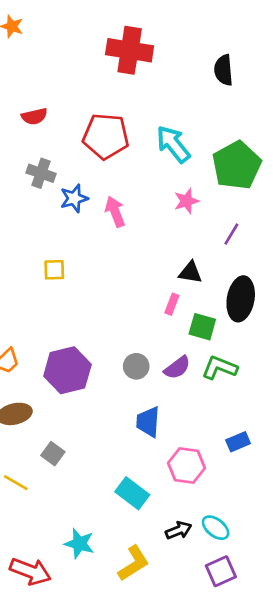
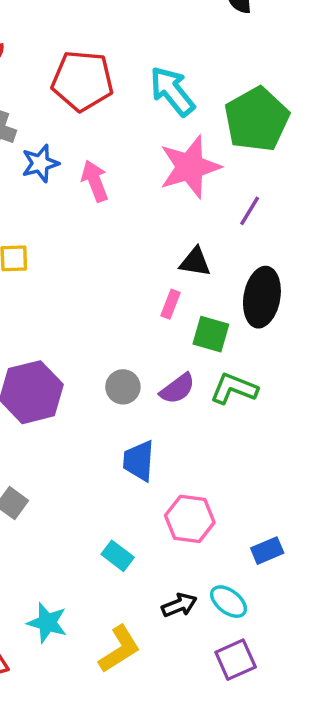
pink star: (186, 201) -> (190, 167), size x1.8
blue rectangle: (238, 442) -> (267, 551), moved
cyan rectangle: (132, 493) -> (118, 556), size x0.7

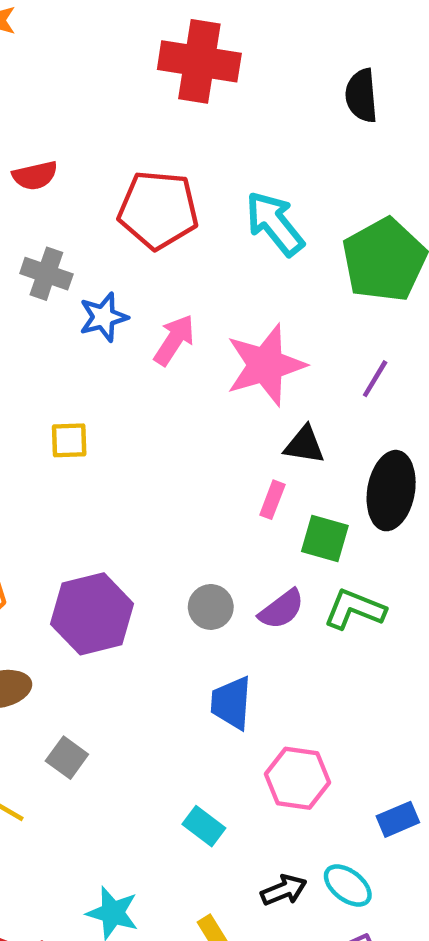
pink star: (190, 167) -> (266, 365), moved
pink arrow: (95, 181) -> (174, 340), turned 54

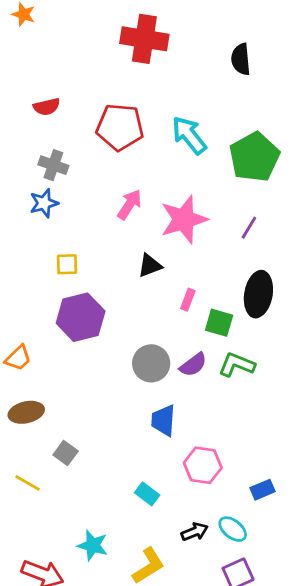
blue star: (103, 317) -> (44, 203), moved
black triangle: (304, 445) -> (150, 266), moved, turned -30
gray circle: (211, 607) -> (151, 363), size x1.4
purple hexagon: (92, 614) -> (81, 317), moved

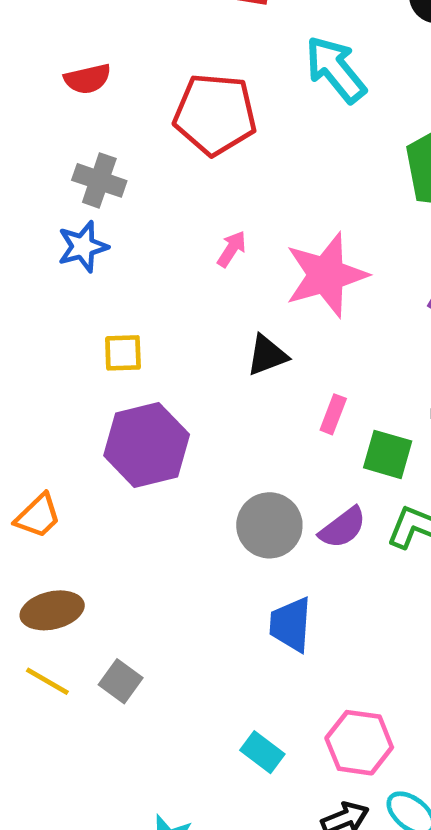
cyan arrow: (189, 135) -> (336, 69), moved
pink arrow: (129, 205) -> (232, 249), size x0.7
pink hexagon: (203, 465) -> (359, 743), moved
yellow line: (28, 483) -> (47, 681), moved

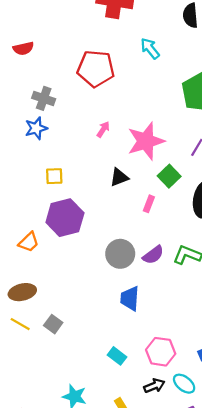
cyan arrow: (336, 69) -> (150, 48), size x0.7
red semicircle: (88, 79) -> (23, 48), moved
green square: (388, 454) -> (169, 176), moved, turned 30
orange trapezoid: (38, 516) -> (29, 242), moved

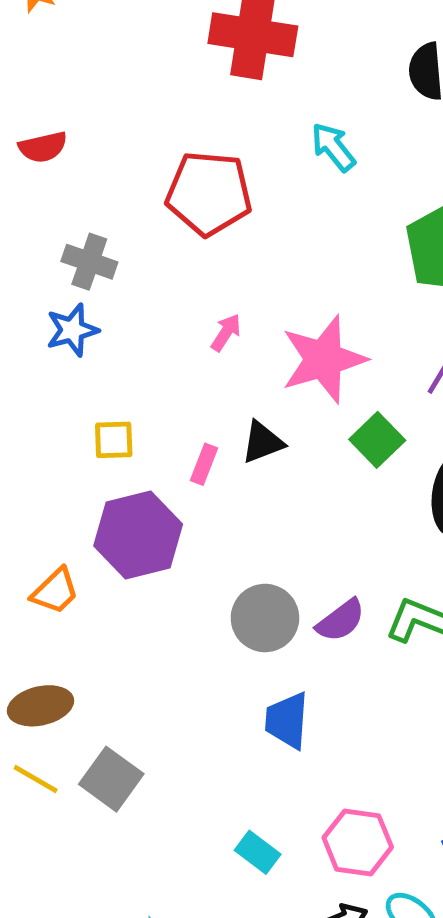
pink rectangle: (149, 204) -> (204, 464), moved
gray square: (53, 324) -> (111, 779), size x1.4

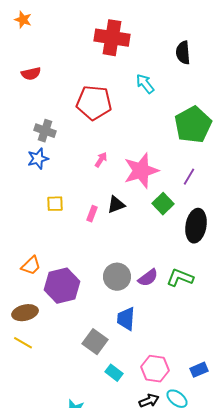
red semicircle: (43, 147) -> (31, 74), moved
purple hexagon: (138, 535) -> (62, 286), moved
gray square: (111, 779) -> (95, 342), moved

